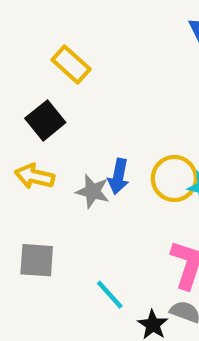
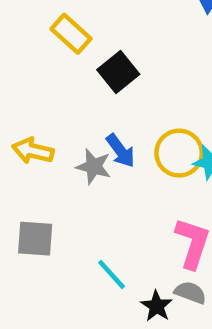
black square: (45, 120) -> (118, 72), moved
blue arrow: (118, 176) -> (121, 151), turned -48

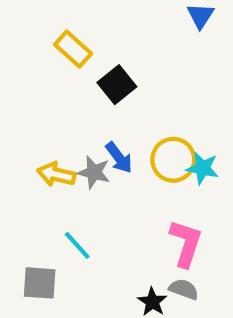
yellow arrow: (33, 151) -> (56, 174), moved
gray square: (35, 239) -> (40, 283), moved
cyan line: (112, 275) -> (77, 245), moved

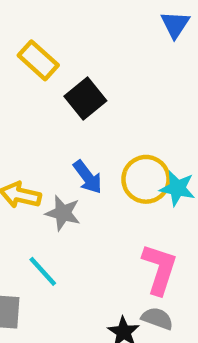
gray star: (94, 172) -> (63, 213), moved

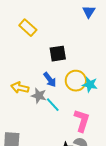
black square: (85, 98) -> (58, 54), moved, turned 30
cyan line: (43, 271) -> (53, 105), moved

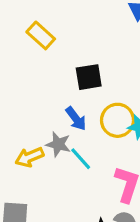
yellow arrow: (20, 88) -> (29, 157), moved, turned -36

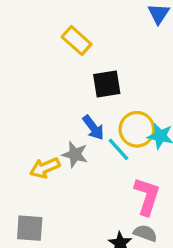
yellow rectangle: (41, 35) -> (77, 40), moved
cyan line: (81, 159) -> (118, 149), moved

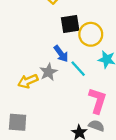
yellow circle: (137, 129) -> (91, 34), moved
gray star: (75, 154) -> (48, 72), turned 30

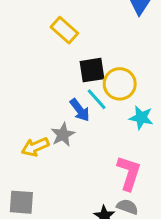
cyan line: (78, 69) -> (97, 99), moved

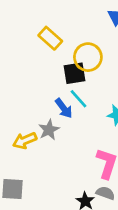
yellow circle: (120, 84) -> (88, 57), moved

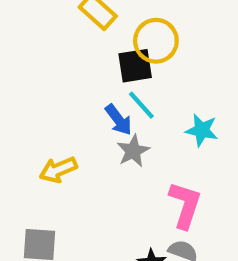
gray star: (49, 130) -> (133, 151), moved

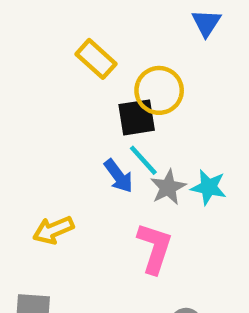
gray star: (133, 151) -> (168, 187), moved
pink L-shape: (185, 205) -> (155, 248), moved

